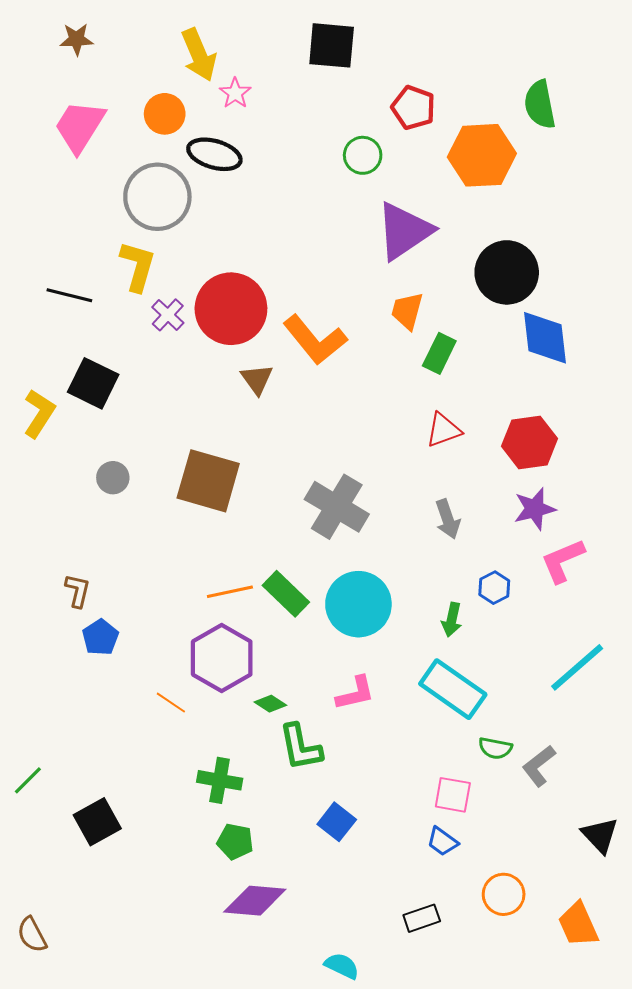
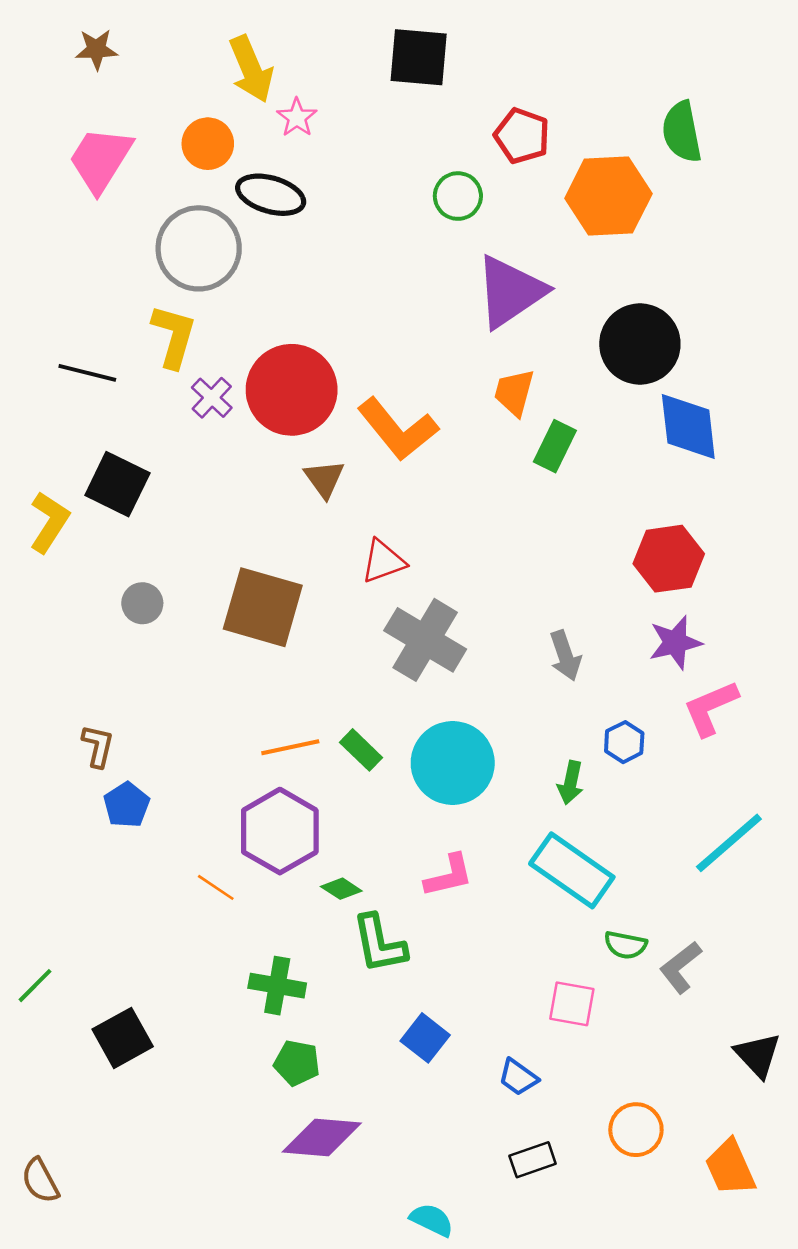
red triangle: (443, 430) -> (383, 561), moved
green rectangle: (286, 594) -> (361, 750), size x0.7
blue trapezoid: (442, 841) -> (518, 1077), moved

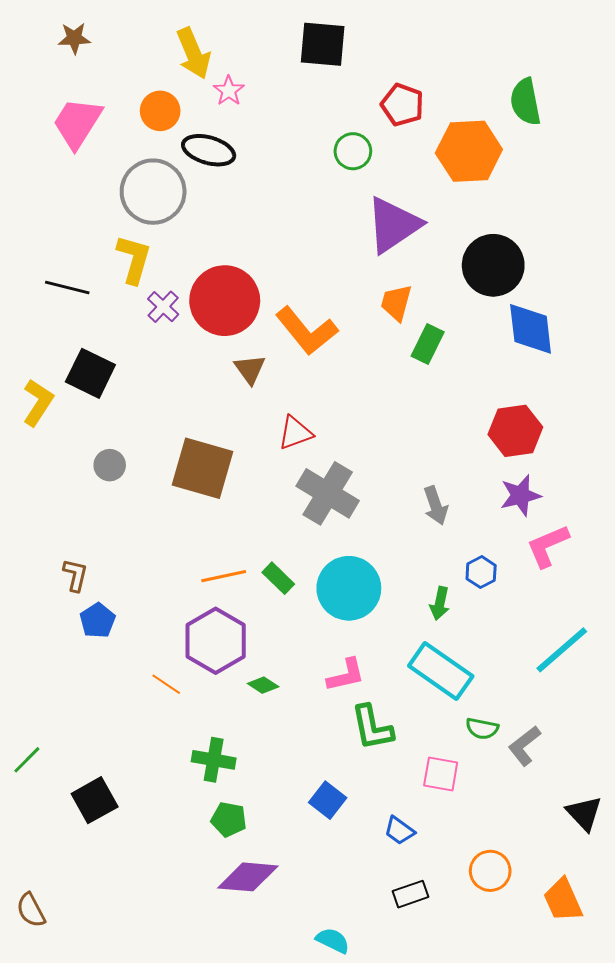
green L-shape: (379, 944) -> (372, 728), moved

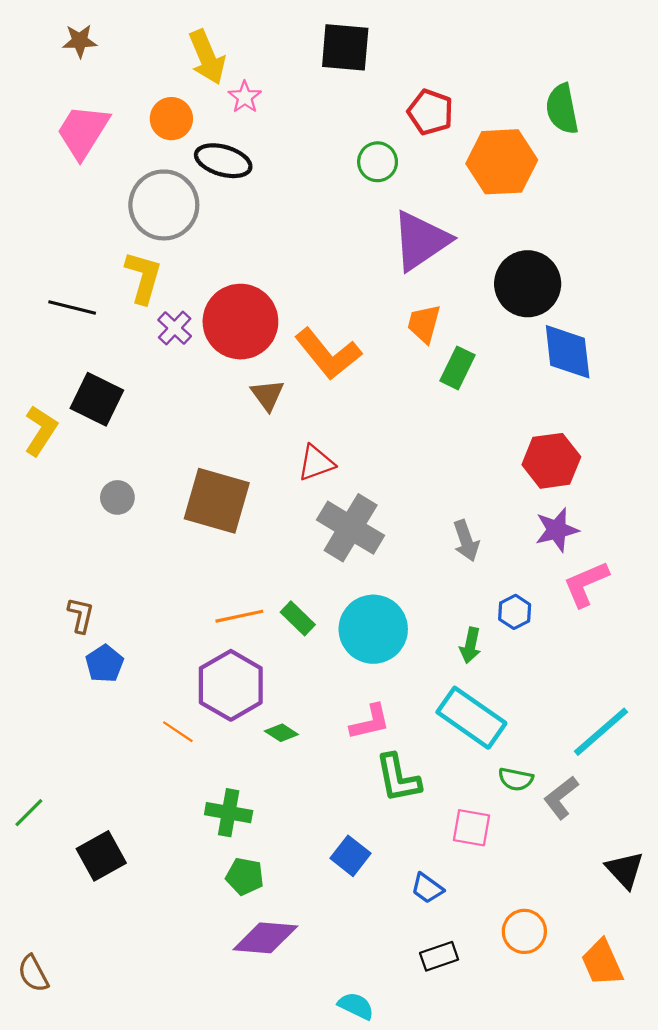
cyan line: (562, 650) -> (601, 732), moved

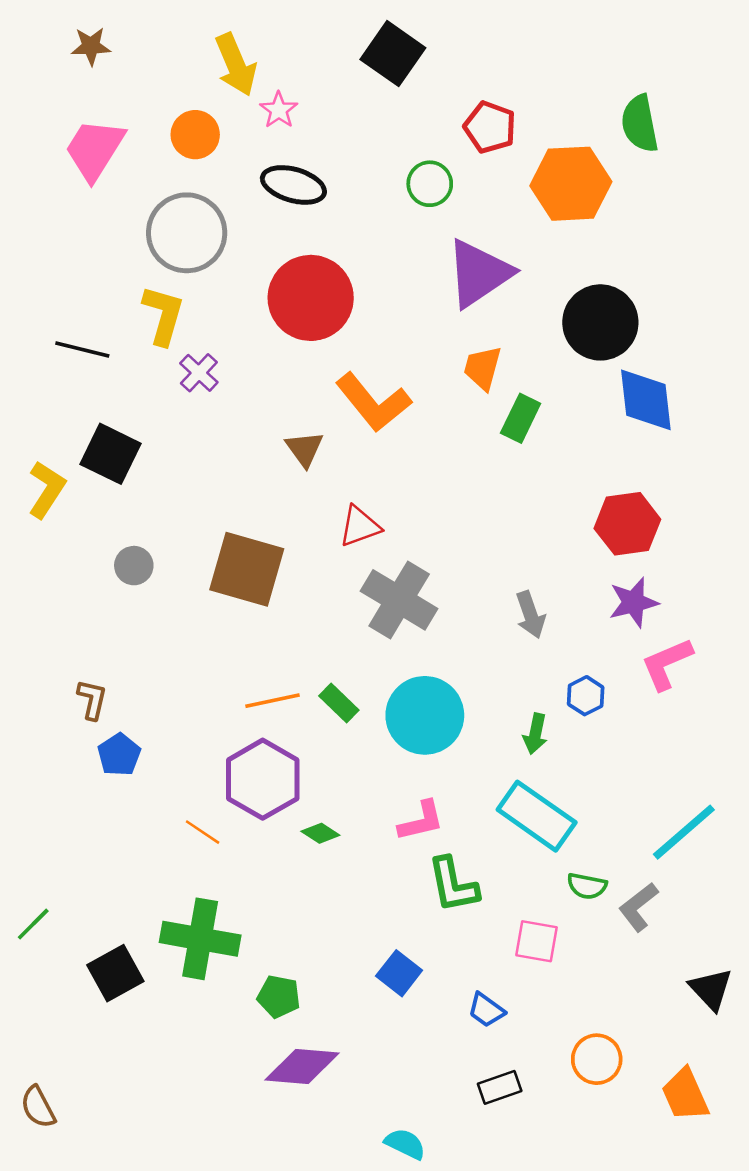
black square: (345, 47) -> (393, 54), turned 30
black ellipse: (223, 161) -> (293, 185), moved
red circle: (240, 322) -> (311, 298), moved
green cross: (229, 813) -> (200, 939), moved, size x1.5

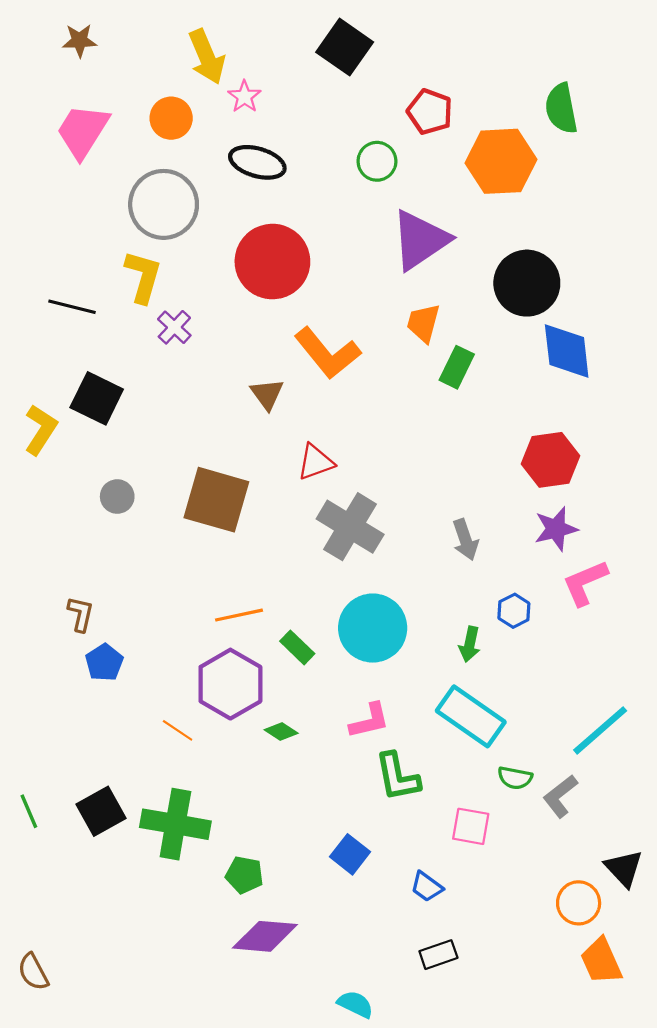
green rectangle: (339, 703) -> (297, 647), moved
green line: (33, 924) -> (29, 811), turned -68
black square: (115, 973) -> (101, 811), moved
orange circle: (597, 1059) -> (579, 903), moved

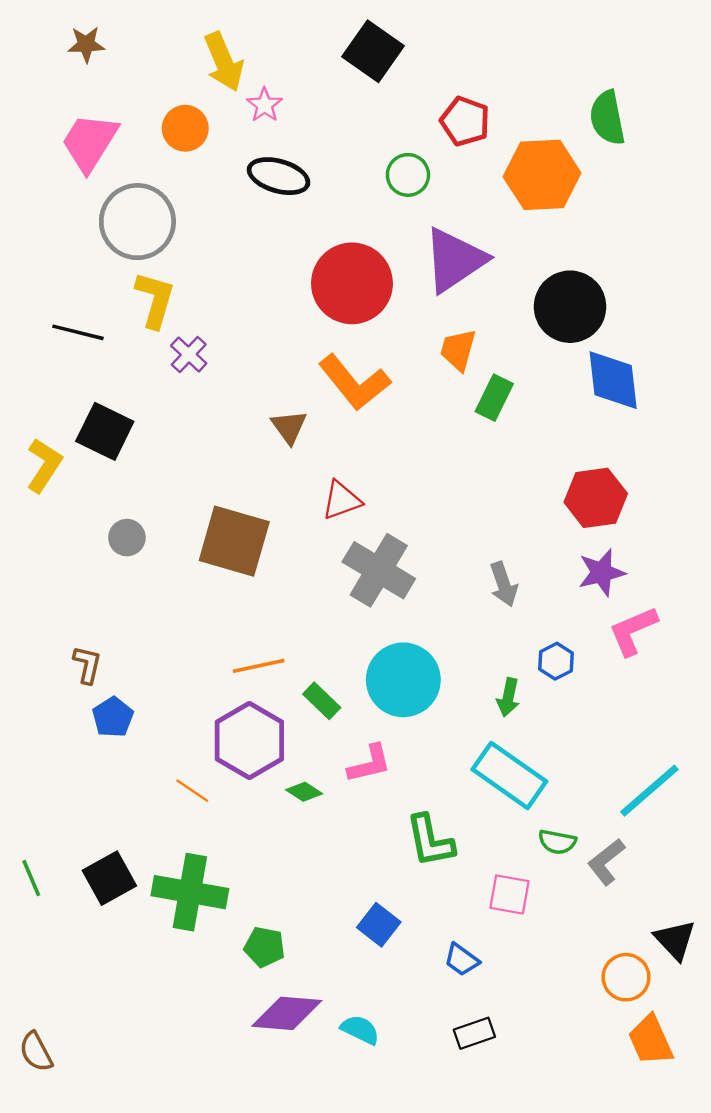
gray circle: (164, 204) -> (137, 222), moved
red circle: (272, 262) -> (352, 283), moved
pink L-shape: (369, 721) -> (369, 764), moved
cyan semicircle: (355, 1004) -> (360, 1030), moved

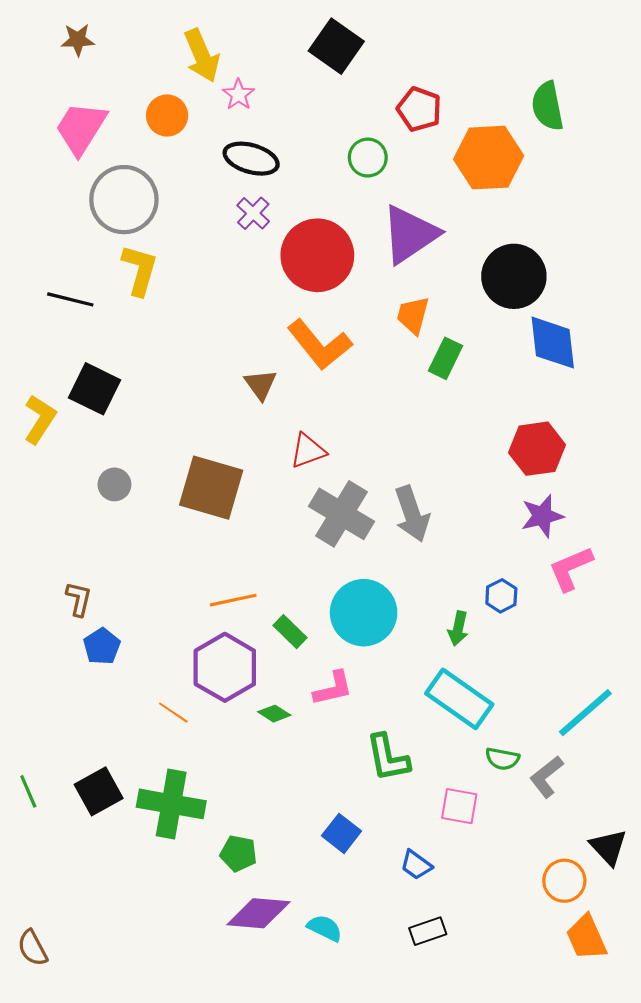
purple cross: (189, 354) -> (253, 213), moved
gray arrow: (504, 584) -> (412, 514), moved, size x1.4

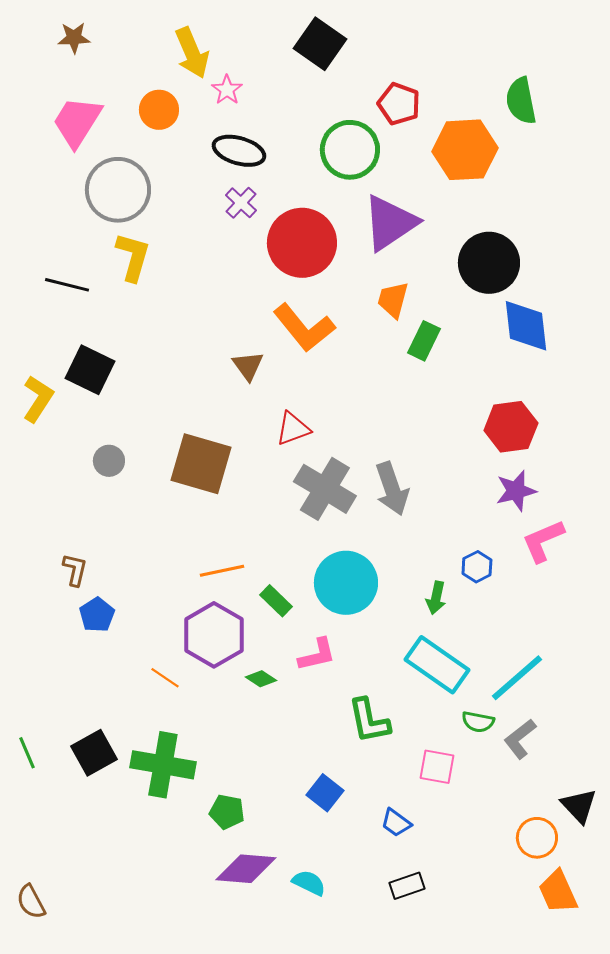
green circle: (368, 158) -> (350, 150), size x1.6
cyan line: (585, 713) -> (517, 678), moved

